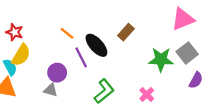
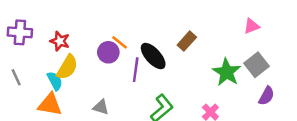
pink triangle: (183, 19) -> (252, 26), size x0.6
purple line: (81, 57) -> (136, 70), turned 35
green star: (161, 60) -> (227, 72), turned 30
purple circle: (57, 73) -> (108, 52), moved

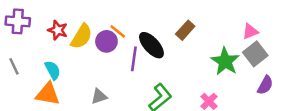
pink triangle: (252, 26) -> (250, 31), moved
yellow semicircle: (67, 67) -> (81, 36), moved
gray triangle: (101, 107) -> (99, 96), turned -35

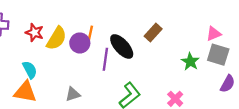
orange line: (118, 31) -> (90, 34), turned 63
gray square: (255, 54) -> (218, 55), turned -35
green star: (225, 61) -> (190, 62), size x0.7

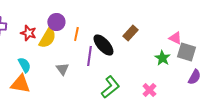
pink triangle: (214, 34) -> (175, 38), moved, turned 48
purple circle: (80, 43) -> (56, 22), moved
gray triangle: (73, 94) -> (62, 69), moved, turned -48

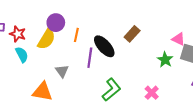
red star: (28, 33) -> (18, 34), moved
cyan semicircle: (24, 65) -> (22, 55), moved
orange triangle: (20, 84) -> (42, 92), moved

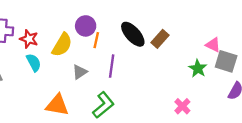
purple circle: (56, 23) -> (86, 26), moved
black ellipse: (104, 46) -> (133, 34), moved
gray triangle: (62, 71) -> (80, 72), moved, turned 32
green L-shape: (111, 90) -> (103, 105), moved

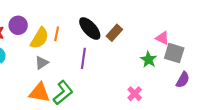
purple circle: (86, 26) -> (18, 25), moved
yellow semicircle: (62, 45) -> (40, 38), moved
purple line: (112, 66) -> (83, 58), moved
orange triangle: (57, 105) -> (40, 93), moved

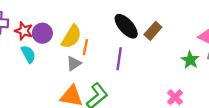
purple circle: (18, 25) -> (42, 33), moved
orange line: (57, 34) -> (85, 47), moved

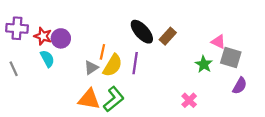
yellow semicircle: (71, 37) -> (113, 65), moved

